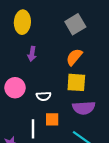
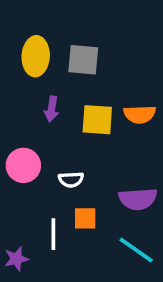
gray square: (75, 24) -> (83, 60), moved, turned 36
orange semicircle: (74, 57) -> (140, 114), moved, turned -132
yellow square: (76, 82) -> (97, 120), moved

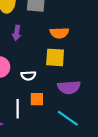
orange semicircle: (140, 114) -> (59, 33), moved
yellow square: (97, 120) -> (55, 57), moved

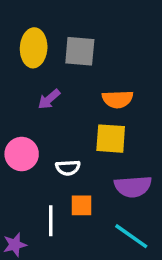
purple arrow: (17, 33) -> (49, 99), turned 40

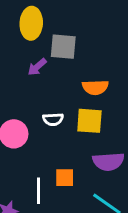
yellow ellipse: (34, 48) -> (31, 23), moved
purple arrow: (49, 99) -> (37, 67), moved
white semicircle: (68, 168) -> (53, 119), moved

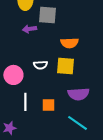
purple arrow: (37, 67) -> (29, 29), turned 32
white line: (39, 191) -> (25, 102), moved

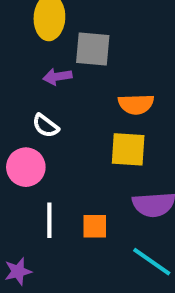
white semicircle: (40, 65) -> (46, 126), moved, turned 40

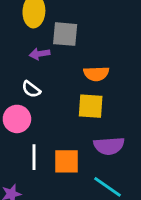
orange square: (95, 226) -> (66, 161), size x1.4

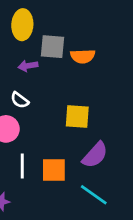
orange semicircle: (96, 74) -> (83, 56), moved
purple semicircle: (109, 146) -> (95, 155), turned -44

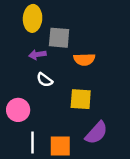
orange semicircle: (83, 56) -> (84, 59), moved
white semicircle: (20, 100) -> (45, 80), moved

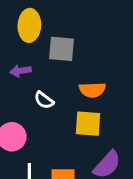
purple arrow: (37, 55) -> (21, 71), moved
orange semicircle: (84, 59) -> (92, 90), moved

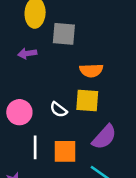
white semicircle: (44, 100) -> (59, 110), moved

